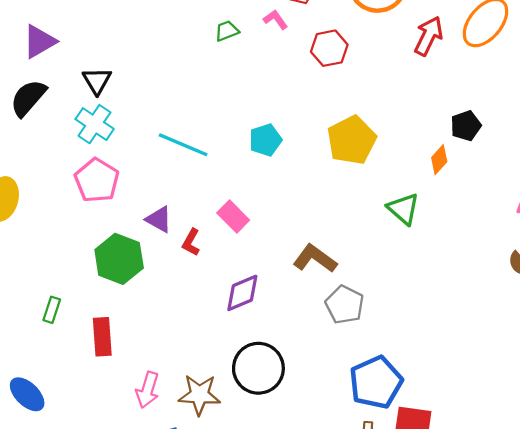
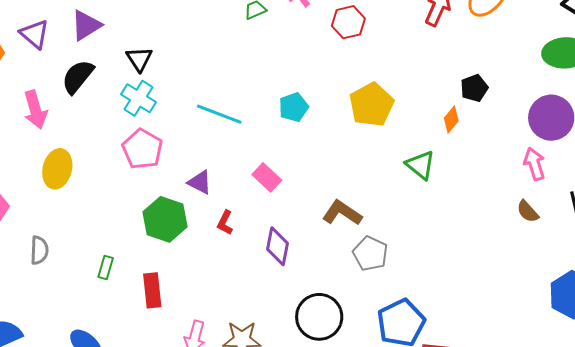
red L-shape: (191, 242) -> (225, 223), moved
purple diamond: (242, 293) -> (278, 246), turned -54
black circle: (258, 368) -> (319, 317), moved

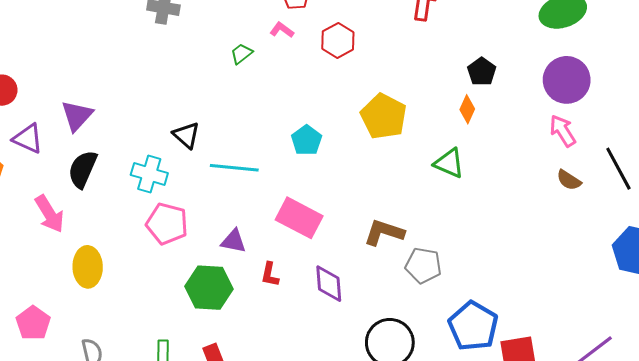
black triangle: (139, 59) -> (186, 135), moved
pink rectangle: (267, 177) -> (299, 218), size x1.5

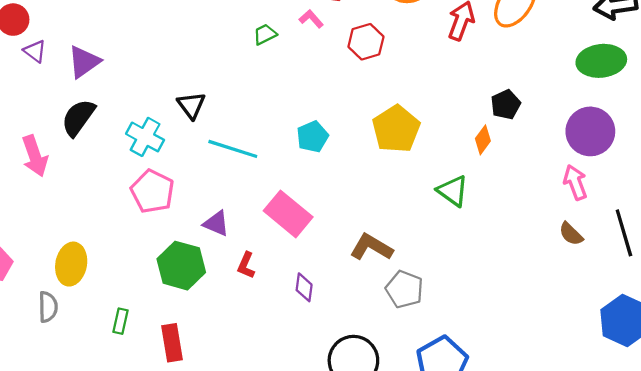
purple triangle: (28, 139) -> (35, 51), moved, size x0.7
yellow ellipse: (88, 267) -> (71, 264), moved
purple diamond: (329, 284) -> (304, 287), size x0.7

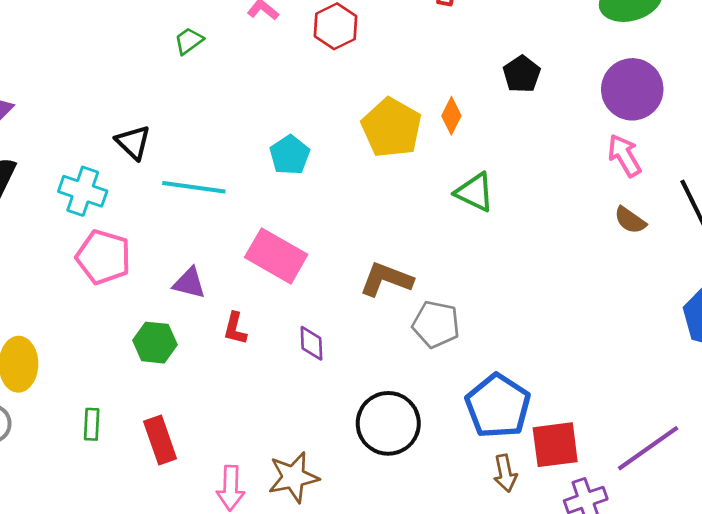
green trapezoid: (265, 34) -> (189, 41), moved
orange diamond: (483, 140) -> (451, 116), moved
green hexagon: (181, 266) -> (155, 343), size x0.7

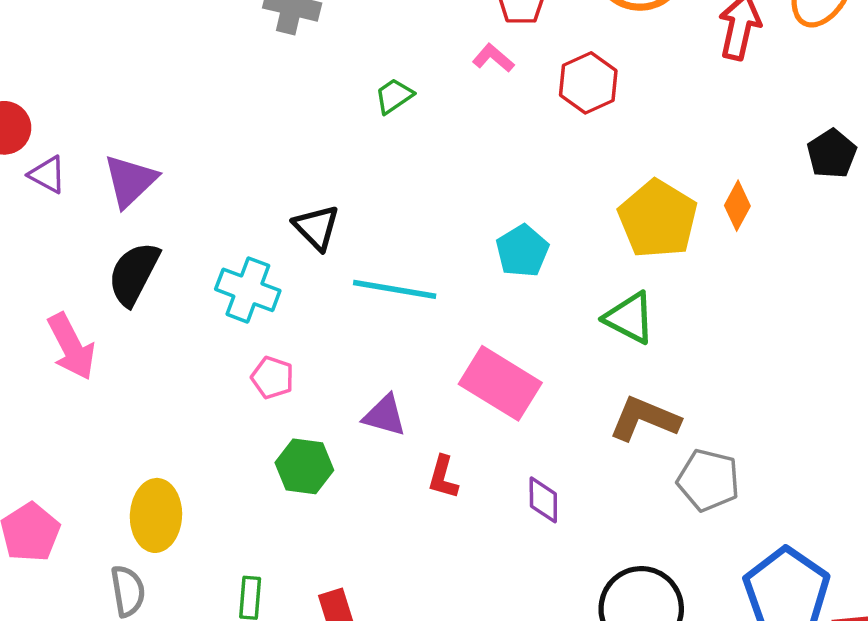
green triangle: (475, 192) -> (630, 318), moved
pink pentagon: (103, 257) -> (272, 378), size x0.6
green hexagon: (155, 343) -> (304, 466), moved

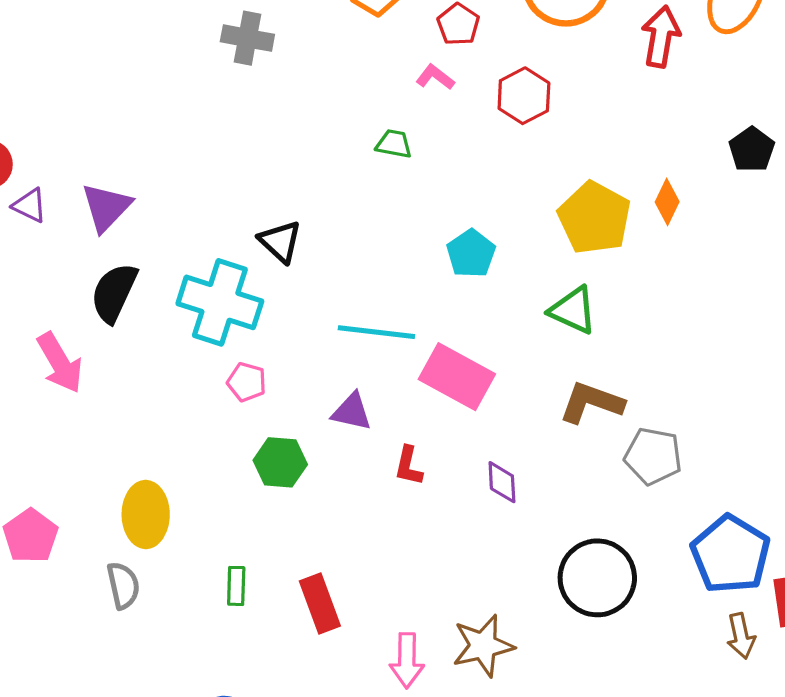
green trapezoid: (394, 96) -> (394, 144), moved, turned 48
cyan line: (395, 289) -> (376, 332), moved
cyan cross: (248, 290) -> (220, 302), size x1.4

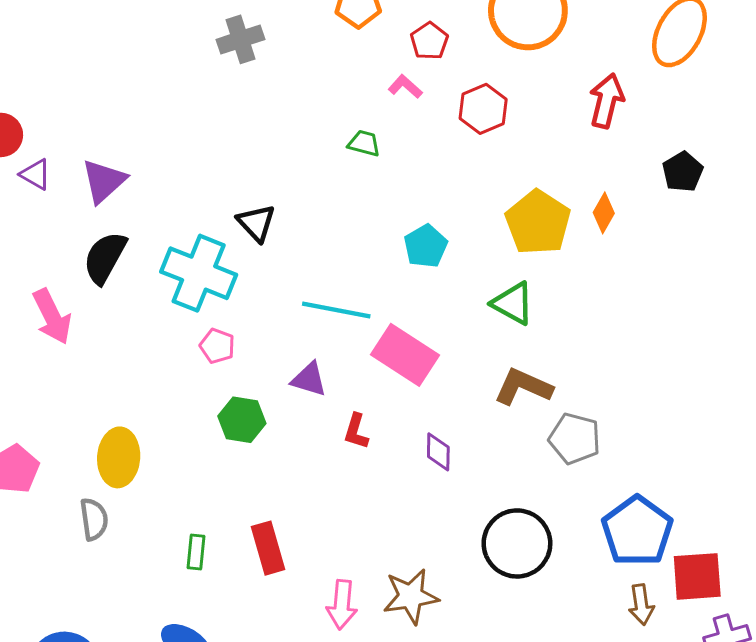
red arrow: (661, 37) -> (607, 101), moved
gray cross: (247, 38) -> (241, 39), turned -33
green rectangle: (236, 586) -> (196, 552), moved

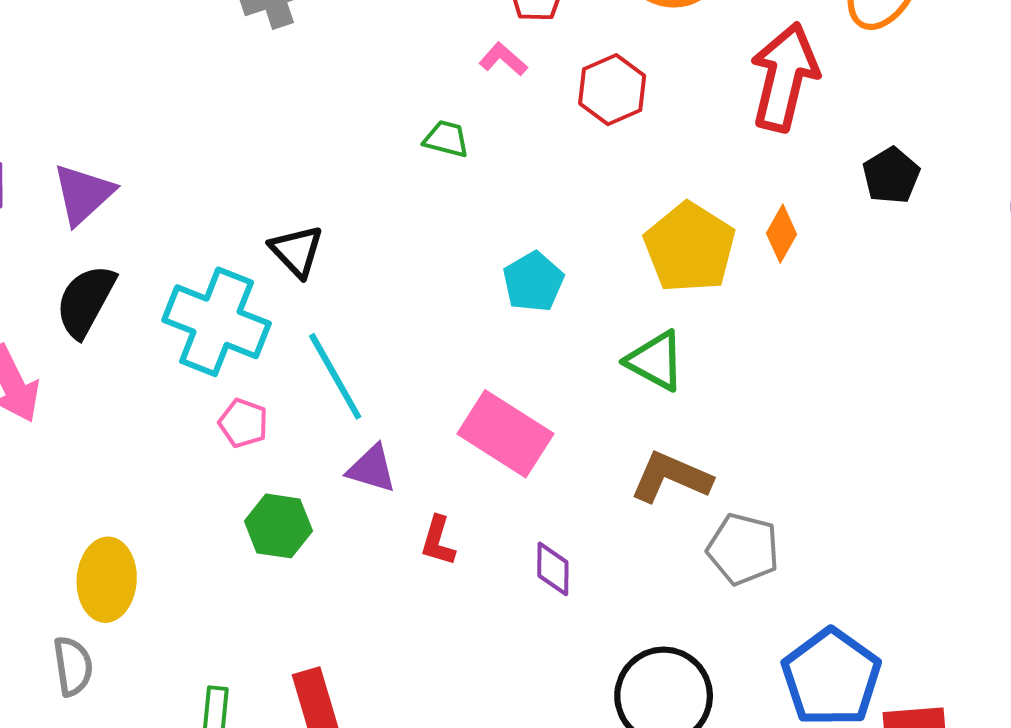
red arrow: (607, 101) -> (784, 77), size x1.4
cyan line: (336, 310) -> (335, 376), moved, turned 50

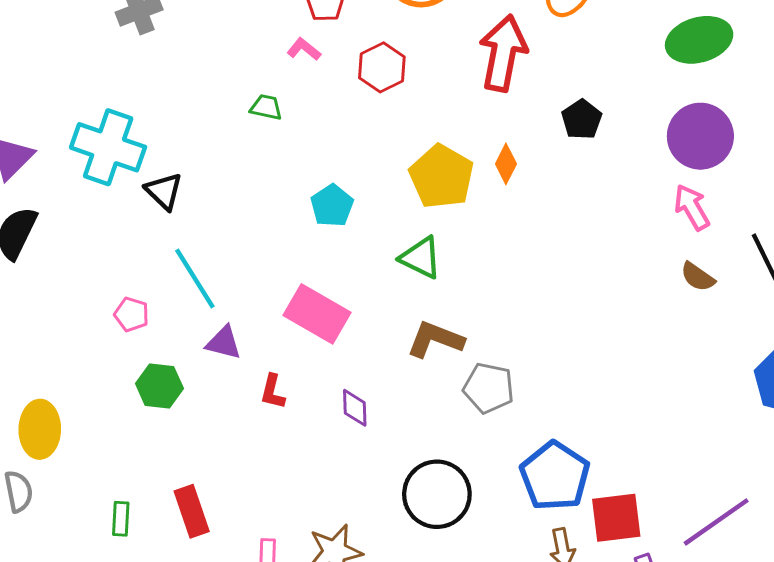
cyan cross: (217, 322) -> (108, 147), moved

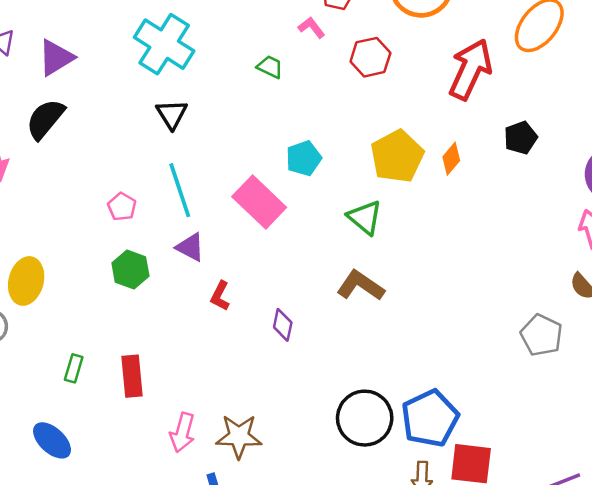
cyan cross: (108, 147) -> (164, 44), moved
pink rectangle: (317, 314) -> (259, 202), moved
gray pentagon: (489, 388) -> (541, 335), moved
black circle: (437, 494) -> (365, 418), moved

